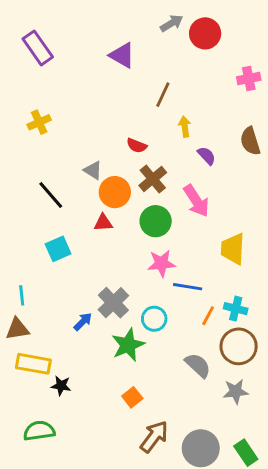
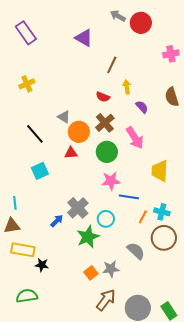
gray arrow: (172, 23) -> (118, 16), turned -119
red semicircle: (137, 146) -> (103, 97), moved
gray star: (236, 392) -> (111, 269), moved

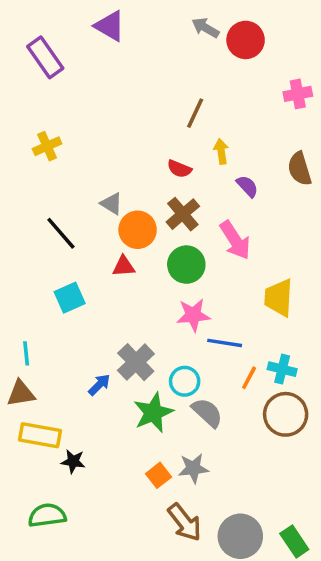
purple triangle: (84, 38) -> (110, 26), moved
gray semicircle: (136, 251) -> (207, 413), moved
brown arrow: (106, 300) -> (185, 522), turned 105

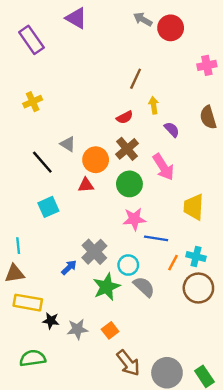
red semicircle: (179, 169) -> (125, 117), turned -49
gray triangle: (111, 204) -> (68, 144), moved
gray star: (193, 468) -> (77, 329), moved

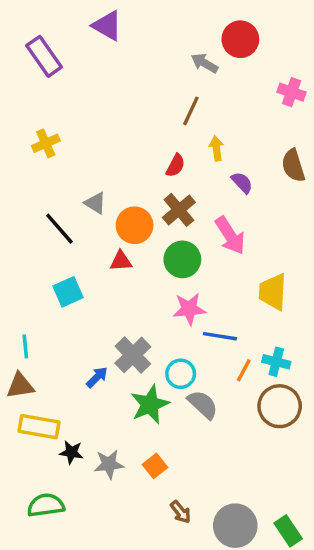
gray arrow: (143, 19) -> (205, 63), moved
pink cross: (207, 65) -> (292, 92), turned 30
red semicircle: (125, 117) -> (176, 166), turned -35
brown arrow: (128, 363) -> (181, 512), size x0.6

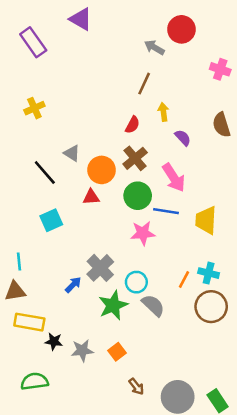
blue line: (220, 336) -> (166, 211), moved

